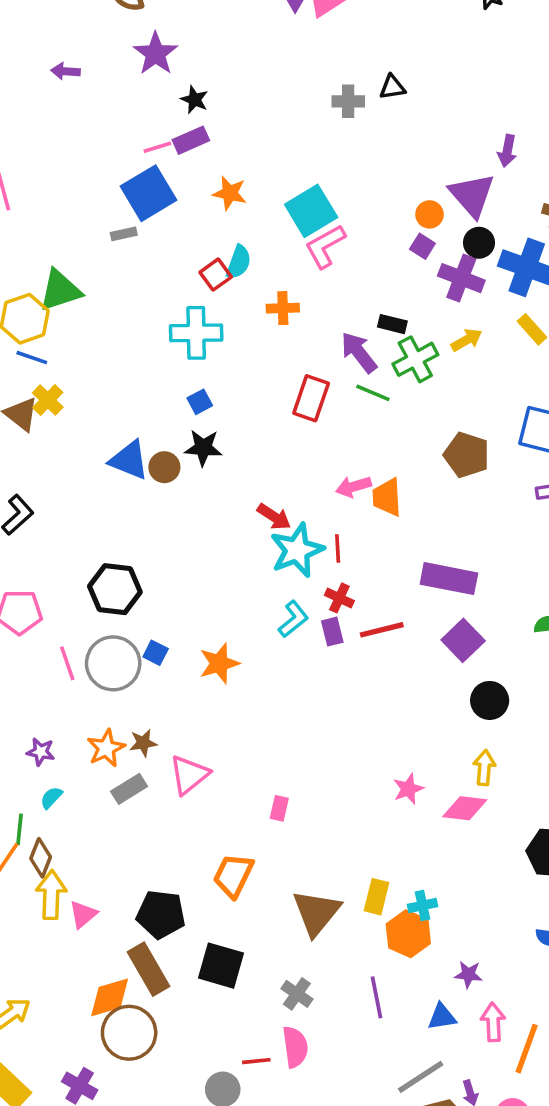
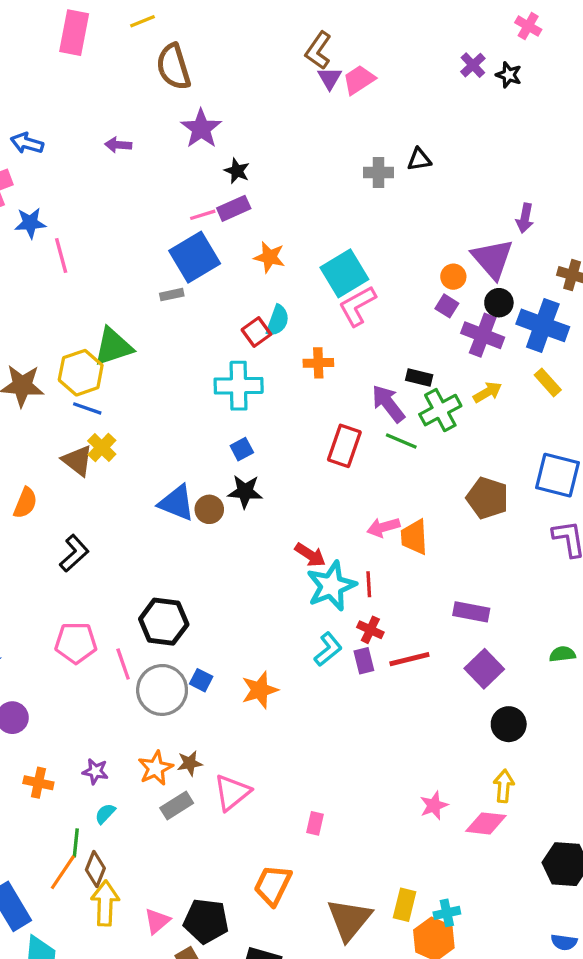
purple rectangle: (449, 579) -> (471, 612), size x0.7
pink line: (67, 663) -> (123, 664), moved
pink triangle: (83, 914) -> (157, 921), moved

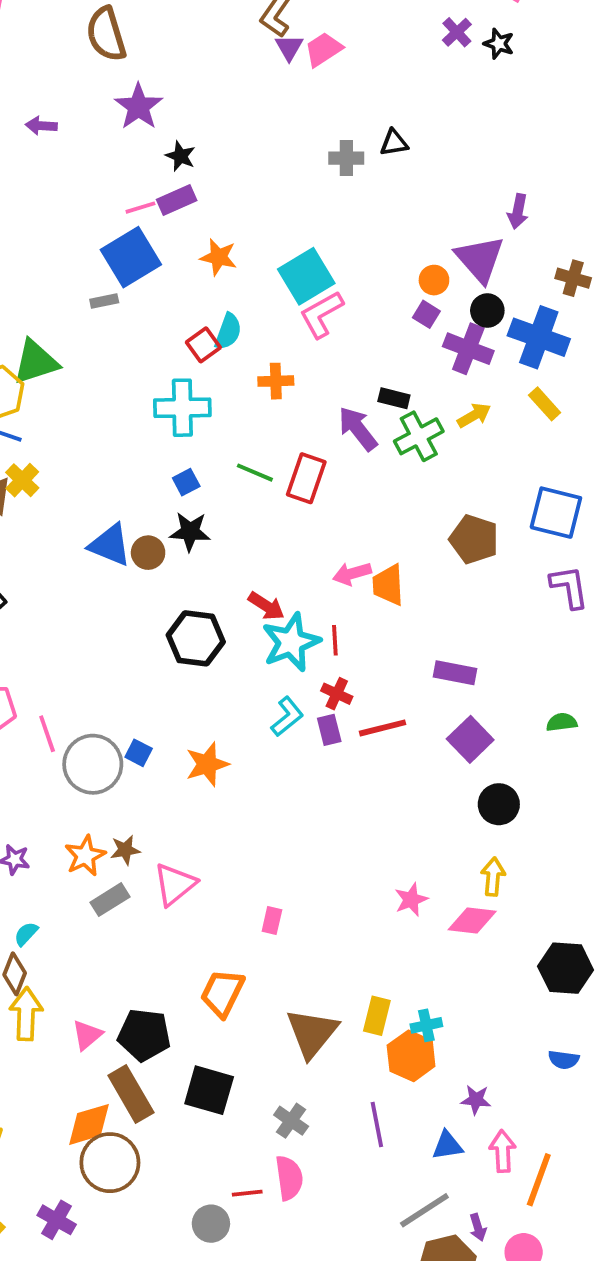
green line: (401, 441) -> (255, 473), moved
black hexagon: (164, 622) -> (196, 638), moved
cyan semicircle: (105, 814) -> (26, 934), moved

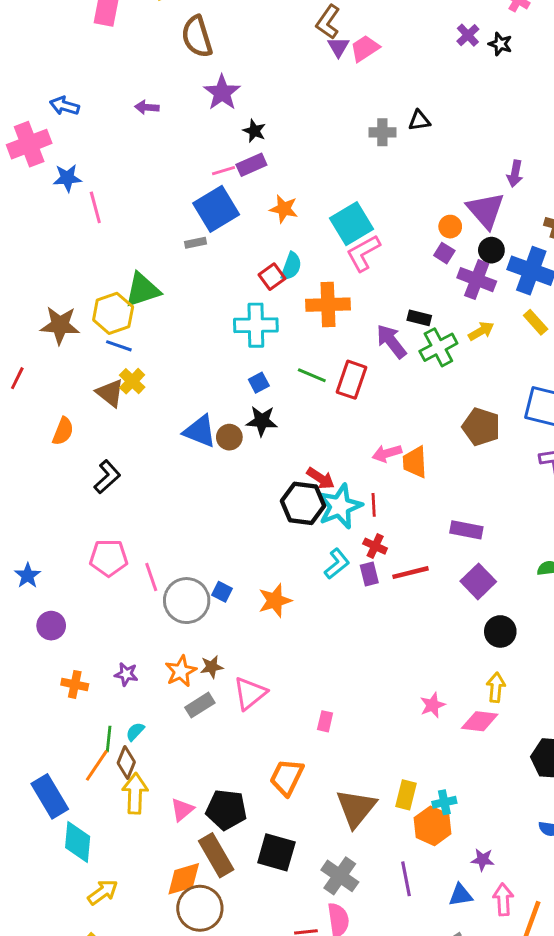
orange cross: (276, 381) -> (328, 305), size x1.6
black hexagon: (196, 638) -> (303, 503), moved
gray cross: (291, 1121) -> (340, 876), size x1.4

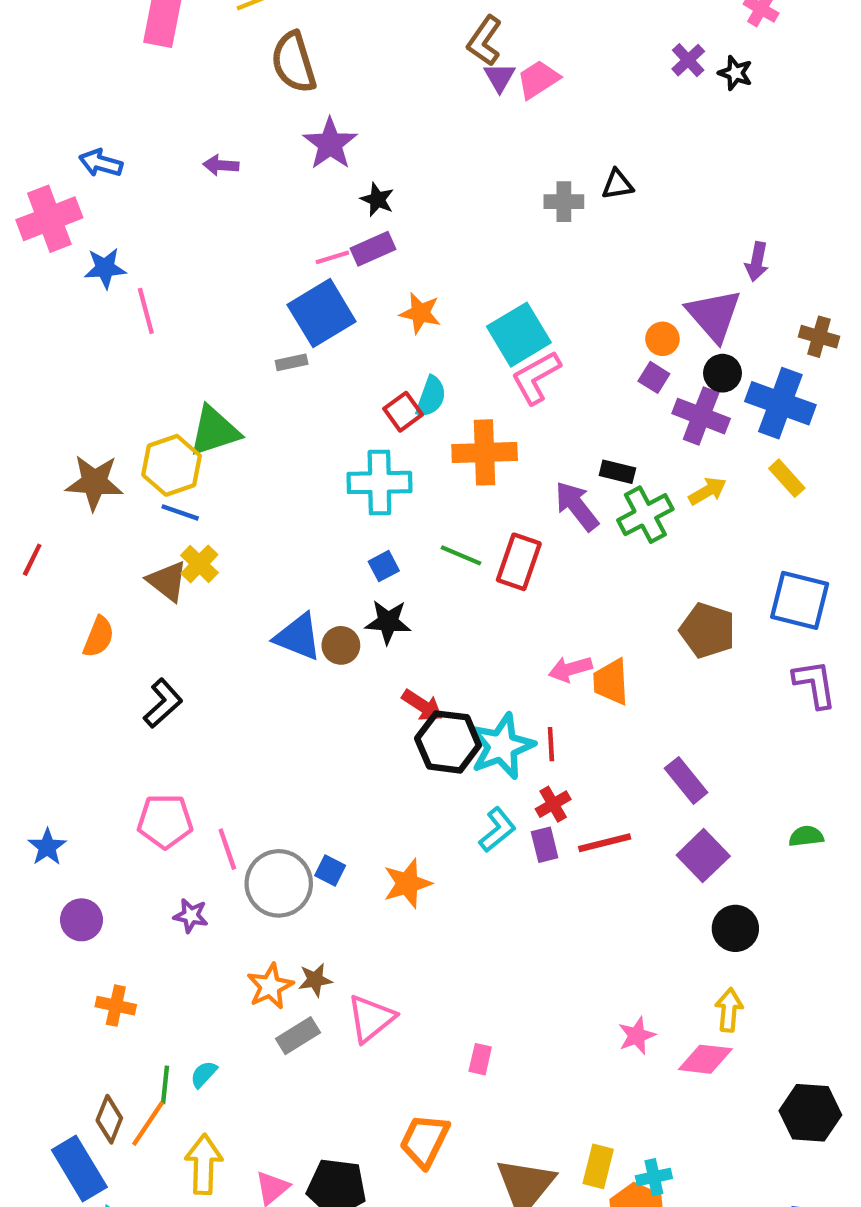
red arrow: (321, 478) -> (422, 705), moved
purple rectangle: (466, 530) -> (686, 780), turned 40
red cross: (375, 546) -> (553, 804), turned 35
purple star: (126, 674) -> (191, 916), moved
brown diamond: (126, 763) -> (109, 1119), moved

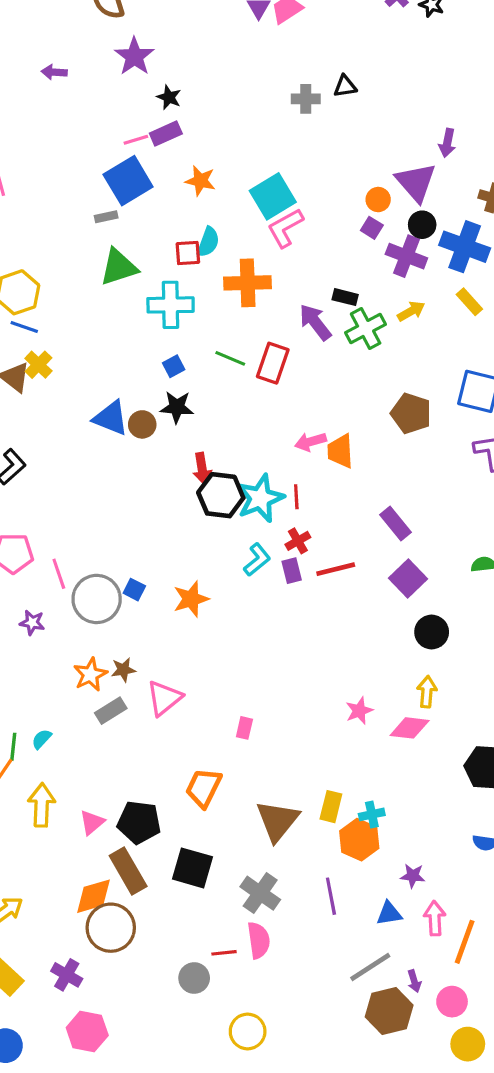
red square: (403, 412) -> (188, 253), turned 32
green triangle: (214, 431) -> (119, 267), moved
red arrow: (422, 705) -> (202, 468), turned 48

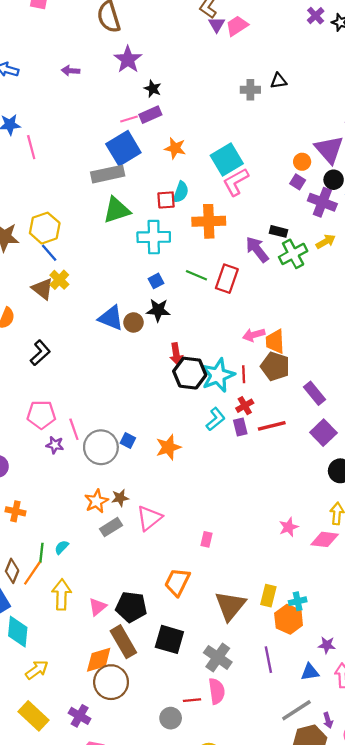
gray rectangle: (106, 217) -> (108, 174), size x2.0
blue line: (24, 327) -> (49, 253), turned 30
brown pentagon: (411, 413) -> (275, 366), moved
purple star: (32, 623) -> (55, 445), moved

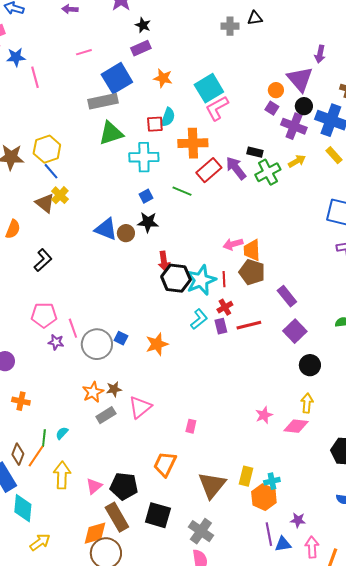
pink line: (129, 119) -> (84, 52), moved
red rectangle: (227, 279) -> (209, 170), moved, turned 30
purple line: (268, 660) -> (269, 534), moved

